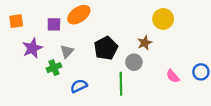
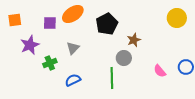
yellow circle: (163, 19) -> (177, 18), moved
black pentagon: (106, 48) -> (107, 24), moved
gray triangle: (67, 51) -> (73, 48), moved

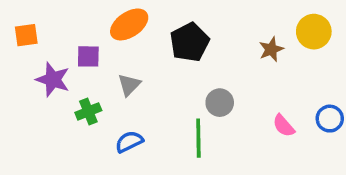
purple square: (50, 23) -> (88, 56), moved
brown star: (134, 40) -> (271, 49), moved
purple star: (30, 45) -> (53, 80), turned -30

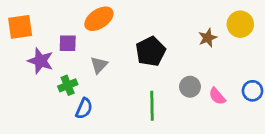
orange square: (26, 35) -> (20, 27), size x1.4
black pentagon: (190, 42) -> (151, 51), moved
gray circle: (220, 103) -> (190, 87), moved
blue semicircle: (129, 142) -> (84, 108), moved, turned 140

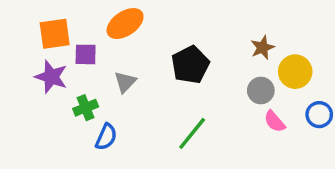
yellow circle: (240, 24) -> (295, 72), moved
orange square: (20, 27) -> (55, 34), moved
gray circle: (190, 87) -> (261, 91), moved
green line: (152, 106) -> (192, 133), turned 40

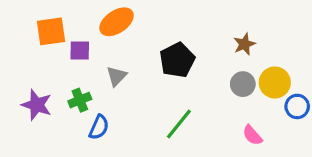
yellow circle: (295, 72) -> (275, 82), moved
purple star: (51, 77) -> (37, 105), moved
pink semicircle: (275, 121) -> (252, 135), moved

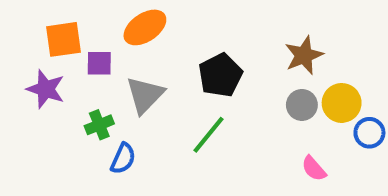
brown star: (244, 44) -> (304, 55), size x1.4
gray triangle: (117, 76) -> (145, 95), size x1.5
purple star: (37, 105) -> (46, 89), moved
green line: (179, 124) -> (209, 135), moved

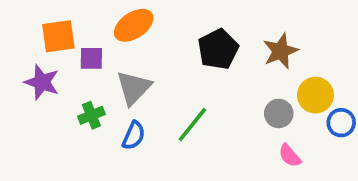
black pentagon: (220, 75) -> (218, 49), moved
gray circle: (302, 105) -> (279, 113), moved
blue semicircle: (123, 159) -> (134, 135), moved

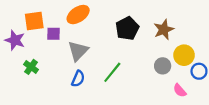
purple star: (42, 82) -> (15, 40), moved
green cross: (91, 115) -> (31, 67), moved, turned -32
pink semicircle: (290, 156) -> (180, 90), moved

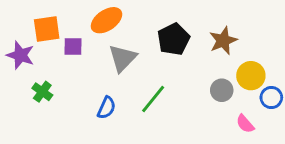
gray triangle: (78, 51) -> (123, 58), moved

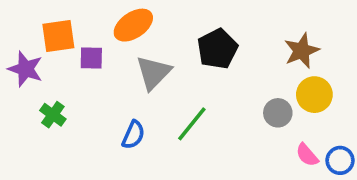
brown star: (223, 41) -> (302, 51), moved
blue circle: (271, 98) -> (340, 160), moved

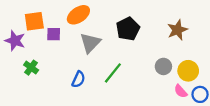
yellow circle: (314, 95) -> (188, 71), moved

